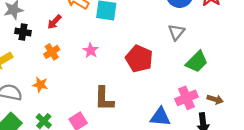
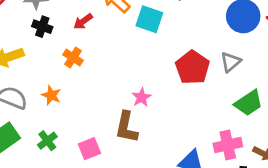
pink star: (91, 50) -> (142, 97), moved
orange cross: (52, 52) -> (73, 58), turned -35
red pentagon: (139, 59) -> (193, 68), moved

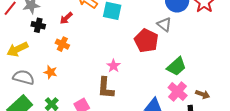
gray triangle: (231, 62) -> (164, 25), moved, turned -35
green trapezoid: (249, 103) -> (176, 66), moved
pink cross: (228, 145) -> (178, 91), turned -30

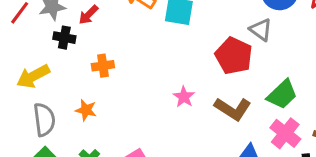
red arrow: (66, 18) -> (88, 15), moved
orange cross: (62, 44) -> (103, 66), turned -32
gray semicircle: (24, 77) -> (44, 120), turned 70
brown L-shape: (106, 88) -> (233, 109), moved, turned -60

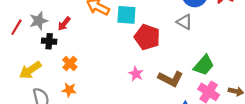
red pentagon: (234, 56) -> (147, 37), moved
orange cross: (103, 66) -> (70, 63), moved, turned -32

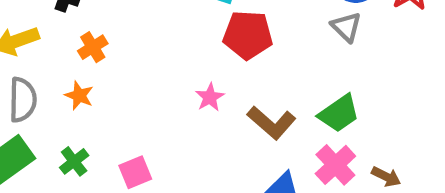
gray triangle: (184, 22) -> (346, 27), moved
red pentagon: (147, 37) -> (248, 35), turned -30

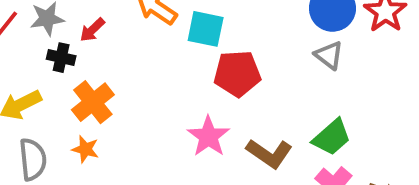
orange cross: (93, 47) -> (93, 102), size x1.5
pink star: (210, 97) -> (208, 136), size x1.5

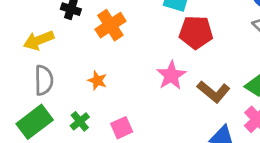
orange cross: (93, 102) -> (110, 25), moved
orange star: (85, 149) -> (97, 81), moved

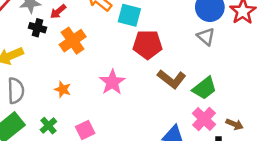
pink star: (171, 75) -> (112, 82), moved
brown L-shape: (214, 92) -> (172, 79), moved

